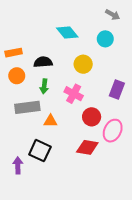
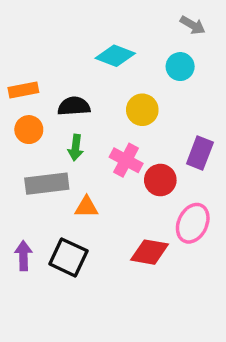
cyan diamond: (67, 33) -> (115, 56), turned -30
red circle: (92, 117) -> (160, 180), moved
purple arrow: (18, 165) -> (23, 256), moved

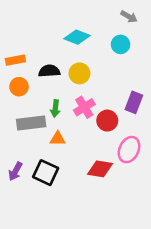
yellow circle: (142, 110) -> (79, 73), moved
green arrow: (76, 148) -> (55, 108), moved
pink cross: (126, 160) -> (84, 107), turned 30
purple arrow: (23, 256) -> (15, 171), turned -150

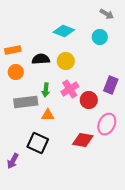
purple arrow: (15, 171) -> (13, 161), moved

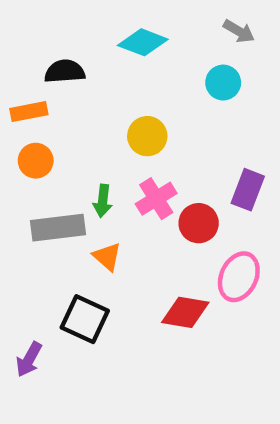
cyan diamond: (64, 31) -> (143, 42), moved
black semicircle: (41, 59) -> (65, 71), moved
orange triangle: (48, 115) -> (107, 257), turned 40

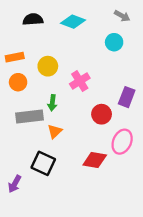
black semicircle: (65, 71) -> (33, 19), moved
yellow circle: (147, 136) -> (48, 66), moved
pink cross: (156, 199) -> (80, 81), moved
orange triangle: (107, 257) -> (55, 131), turned 35

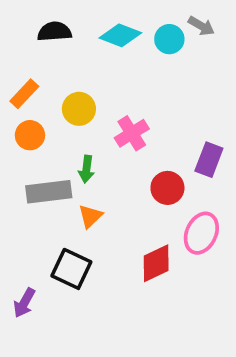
cyan circle: (114, 42) -> (169, 39), moved
orange rectangle: (15, 57) -> (24, 94), turned -36
red diamond: (95, 160) -> (156, 263), turned -35

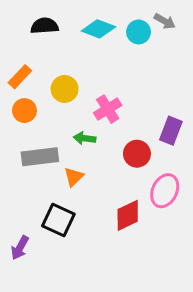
green arrow: (86, 169) -> (85, 138), moved, turned 90

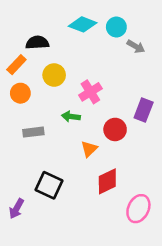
gray arrow: (165, 21) -> (136, 46), moved
black semicircle: (45, 26) -> (37, 43), moved
gray rectangle: (40, 157) -> (33, 132), size x0.7
orange triangle: (74, 177) -> (89, 149), moved
pink ellipse: (165, 191) -> (138, 209), moved

